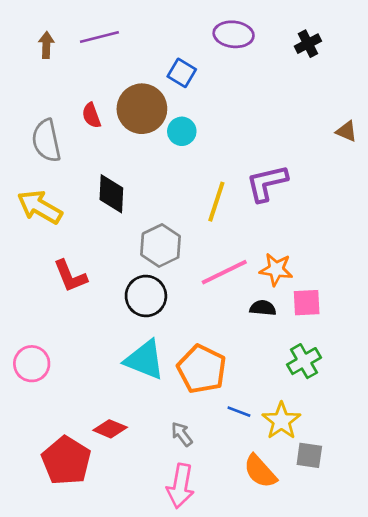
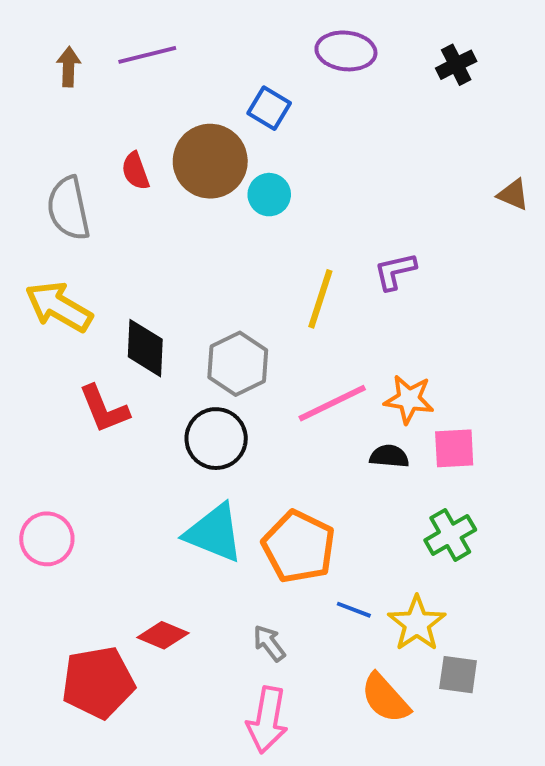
purple L-shape: (267, 183) -> (395, 271), size x0.7
black diamond: (111, 194) -> (145, 348), moved
red pentagon: (66, 461) -> (98, 682), turned 30

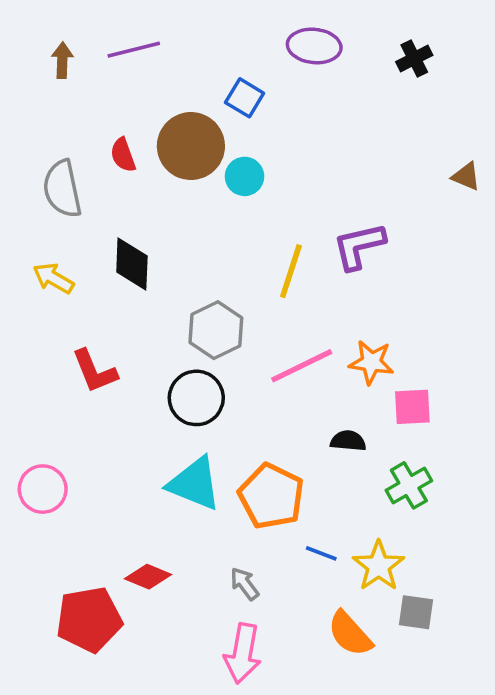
purple L-shape: (395, 271) -> (359, 246), size x1.4
yellow arrow: (59, 307) -> (53, 278), size x0.7
black diamond: (145, 348) -> (132, 264), moved
black semicircle: (389, 456) -> (348, 441), moved

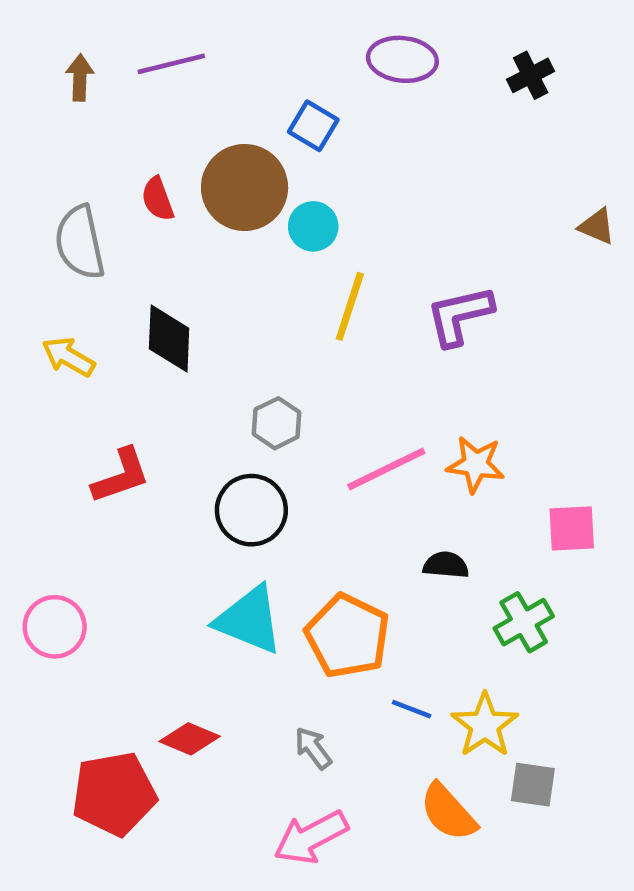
yellow line: (291, 271) -> (350, 306), moved
gray hexagon: (216, 330) -> (277, 423), size x0.7
red L-shape: (94, 371) -> (121, 476), turned -87
pink square: (412, 407) -> (572, 528), moved
pink arrow: (243, 653) -> (311, 837), turned 52

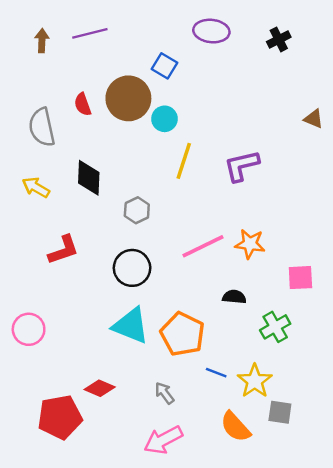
gray hexagon: (277, 423) -> (137, 210), moved

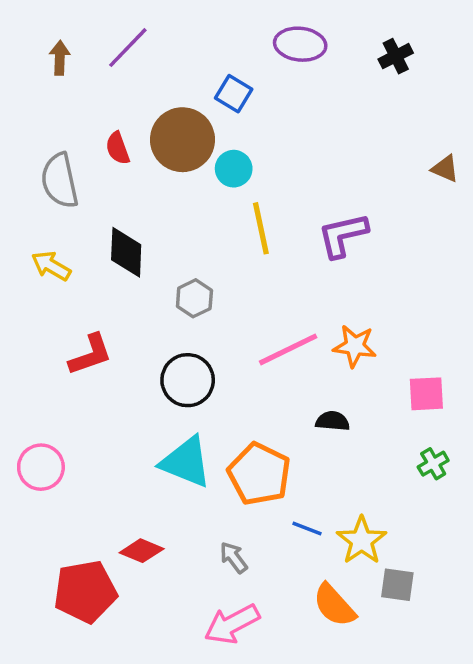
purple line: (90, 33) -> (128, 48), turned -32
yellow line: (184, 161) -> (261, 228), turned -30
green cross: (275, 327) -> (433, 464), moved, size x0.7

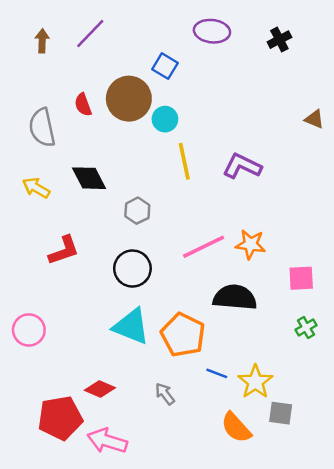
purple L-shape: (343, 235) -> (242, 166), turned 39
black diamond: (126, 252) -> (89, 178), turned -30
black semicircle: (333, 421) -> (235, 297), size x1.8
pink arrow: (232, 624) -> (107, 441), moved, turned 45

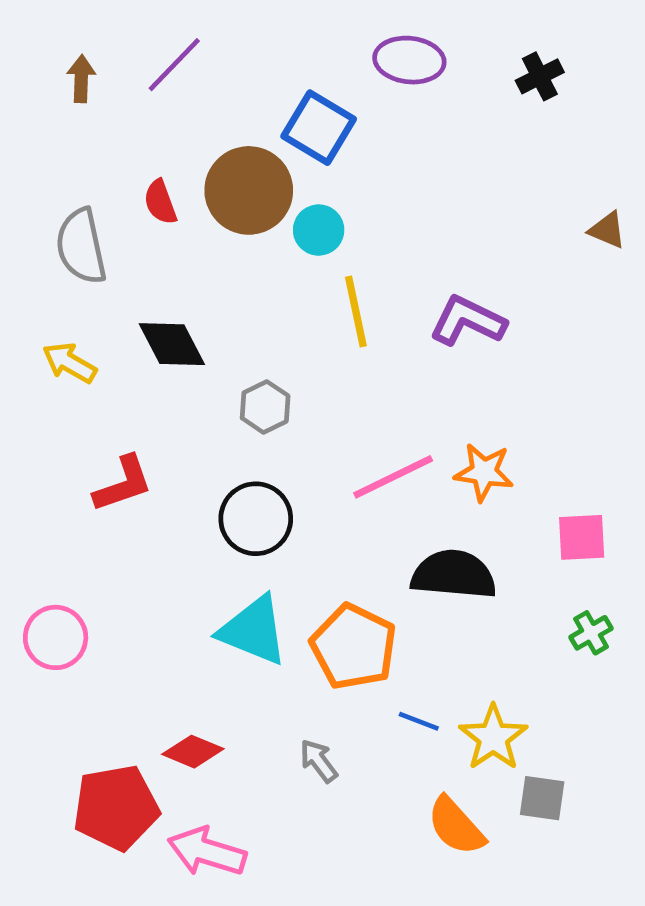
blue square: (165, 66) -> (319, 128), size x1.4

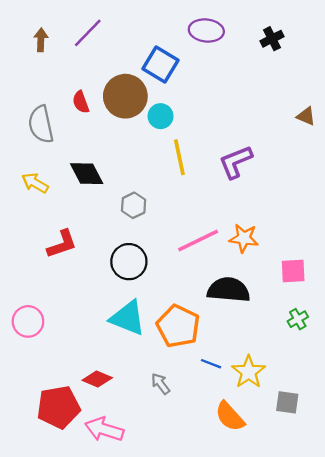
purple L-shape: (468, 321) -> (236, 162), turned -48
gray square: (542, 798) -> (287, 402), moved

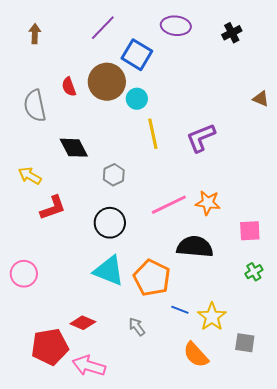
purple line: (88, 33) -> (103, 28), moved
yellow arrow: (35, 183) -> (30, 176), moved

